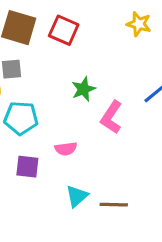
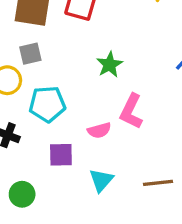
pink L-shape: (111, 117) -> (131, 111), moved
cyan triangle: (77, 196) -> (101, 180), moved

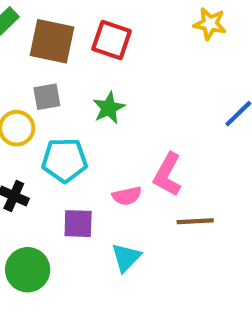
green star: (110, 65) -> (109, 108), moved
brown line: (158, 183) -> (195, 221), moved
green circle: (22, 194) -> (28, 270), size x1.4

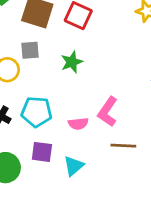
cyan pentagon: (65, 160) -> (37, 112), moved
purple square: (78, 224) -> (42, 152), moved

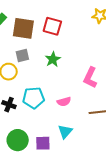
pink L-shape: (108, 112) -> (90, 78), moved
purple square: (42, 152) -> (43, 143), moved

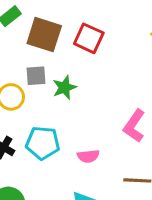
green star: (53, 59) -> (65, 87), moved

